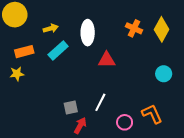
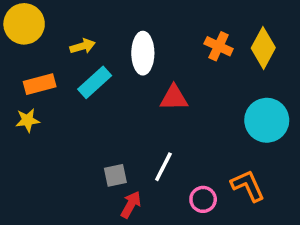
cyan circle: (164, 74) -> (267, 120), size x1.6

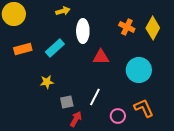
yellow arrow: (83, 46) -> (63, 11), moved
yellow star: (28, 120) -> (47, 82), moved
cyan circle: (267, 120) -> (139, 70), moved

